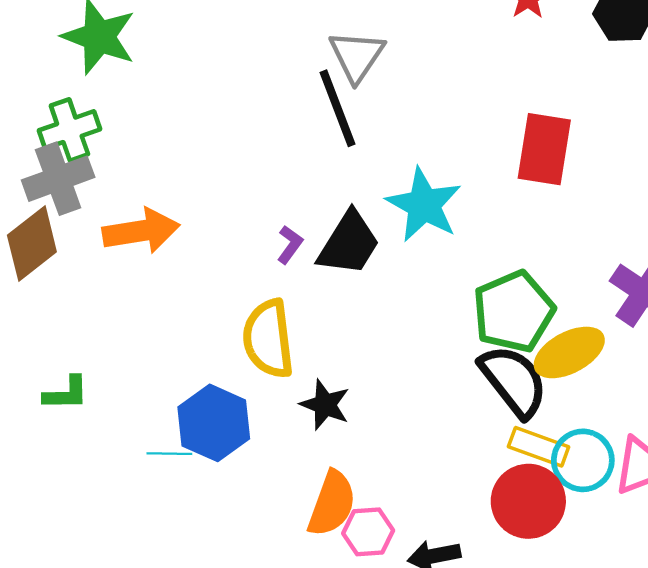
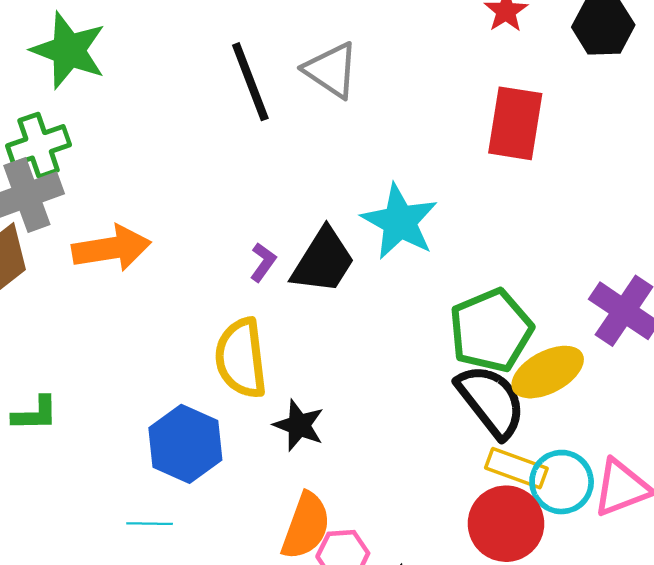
gray triangle: (357, 56) -> (331, 70), turned -30
black line: (337, 108) -> (250, 82), moved
red rectangle: (544, 149) -> (515, 123), moved
cyan line: (169, 454) -> (150, 524), moved

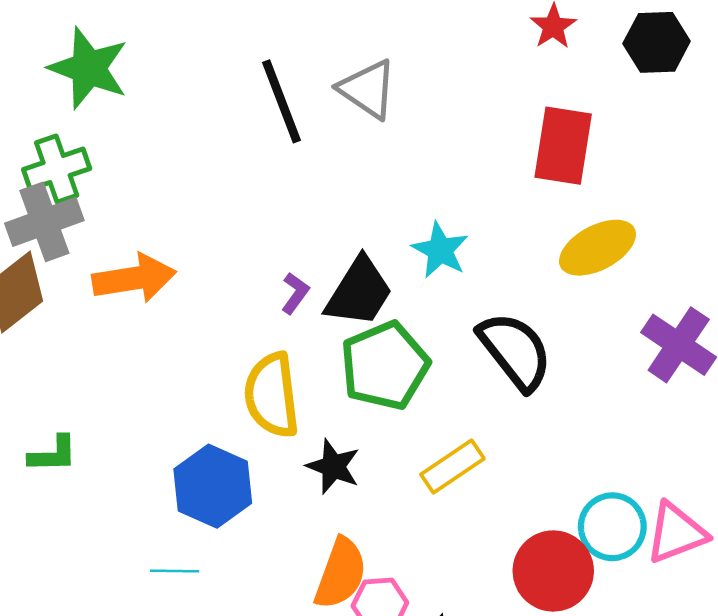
cyan star: (400, 222) -> (440, 250), size x0.7
green pentagon: (491, 330) -> (385, 366), moved
yellow ellipse: (548, 372) -> (598, 248), moved
black semicircle: (491, 401) -> (515, 351), moved
yellow rectangle: (516, 468) -> (452, 466), moved, turned -54

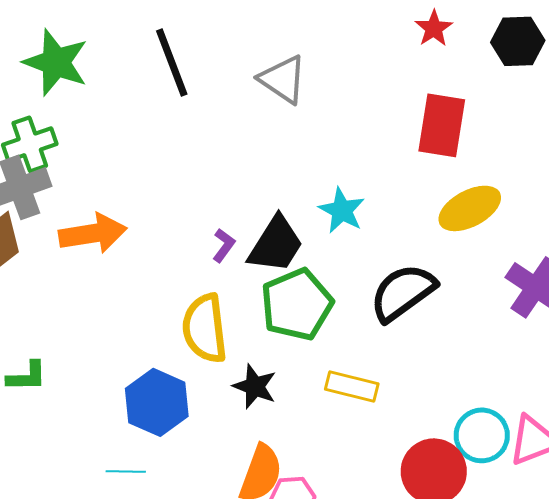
black line: (282, 101) -> (172, 62), moved
black semicircle: (515, 351) -> (403, 292), turned -88
yellow rectangle: (452, 466) -> (352, 386), turned 48

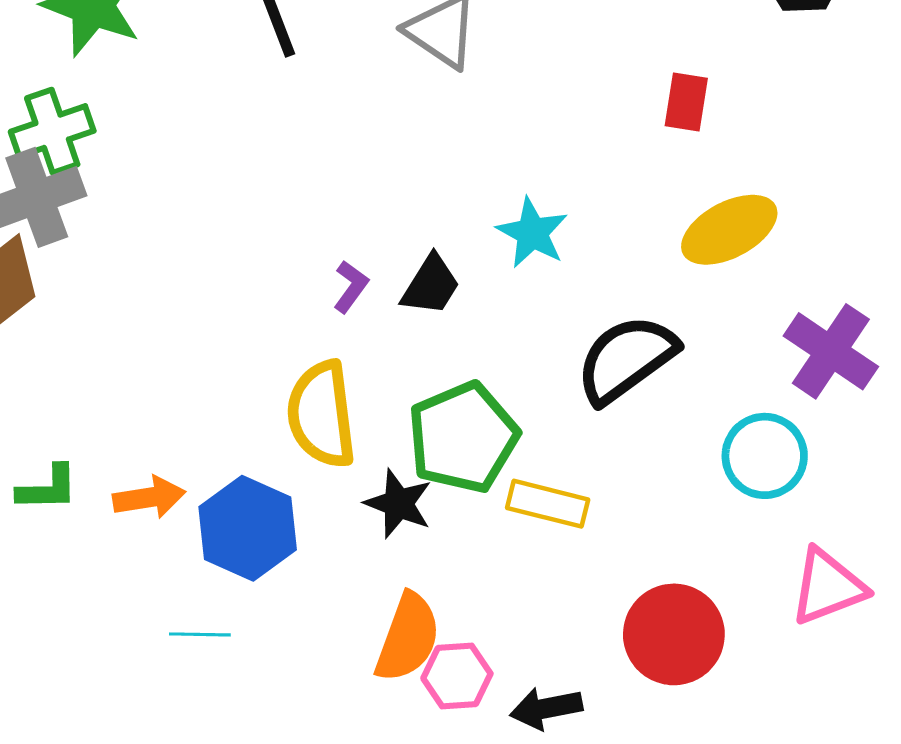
red rectangle: (442, 125) -> (686, 102), size x0.6
orange arrow: (93, 233) -> (149, 497), moved, size x0.7
black trapezoid: (276, 244) -> (431, 285), size x0.7
green pentagon: (297, 304) -> (463, 437), moved
cyan circle: (482, 435) -> (765, 456), moved

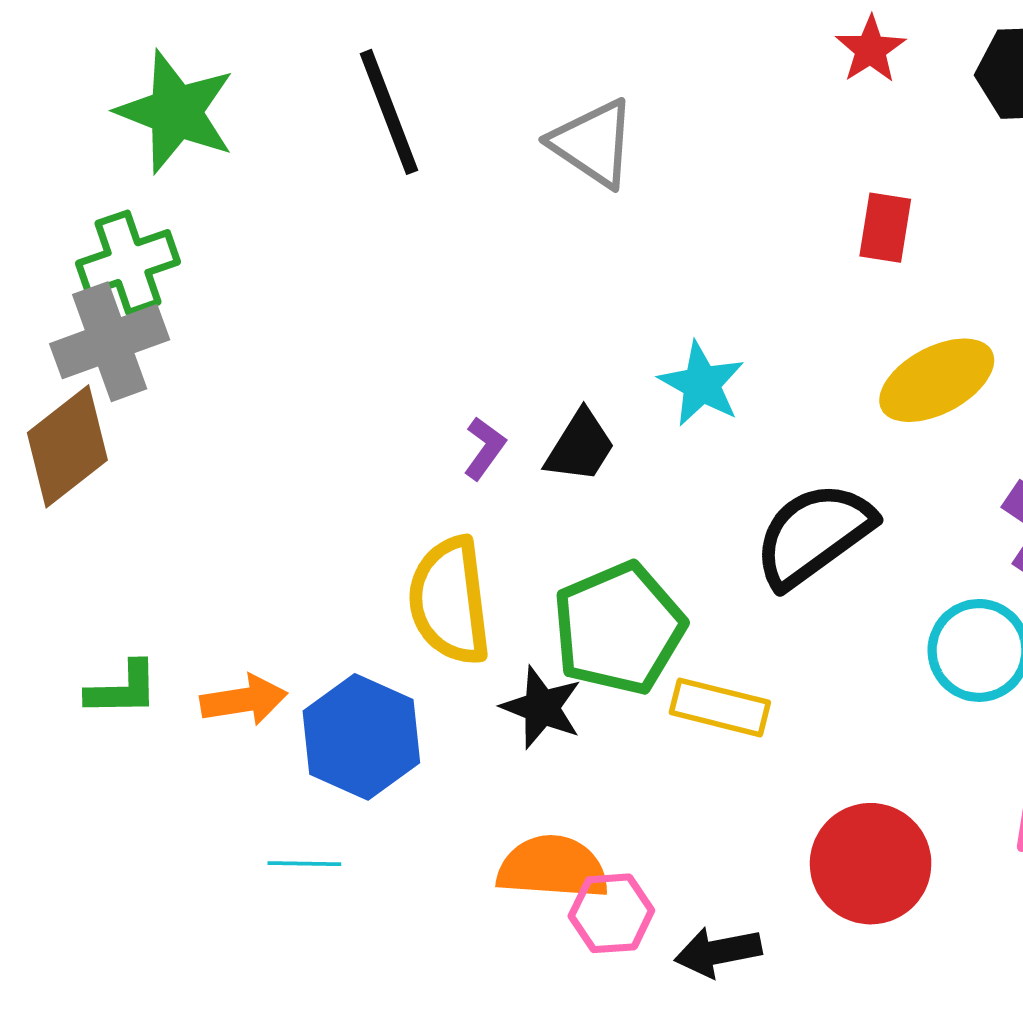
orange semicircle: (408, 638) -> (553, 867), turned -106

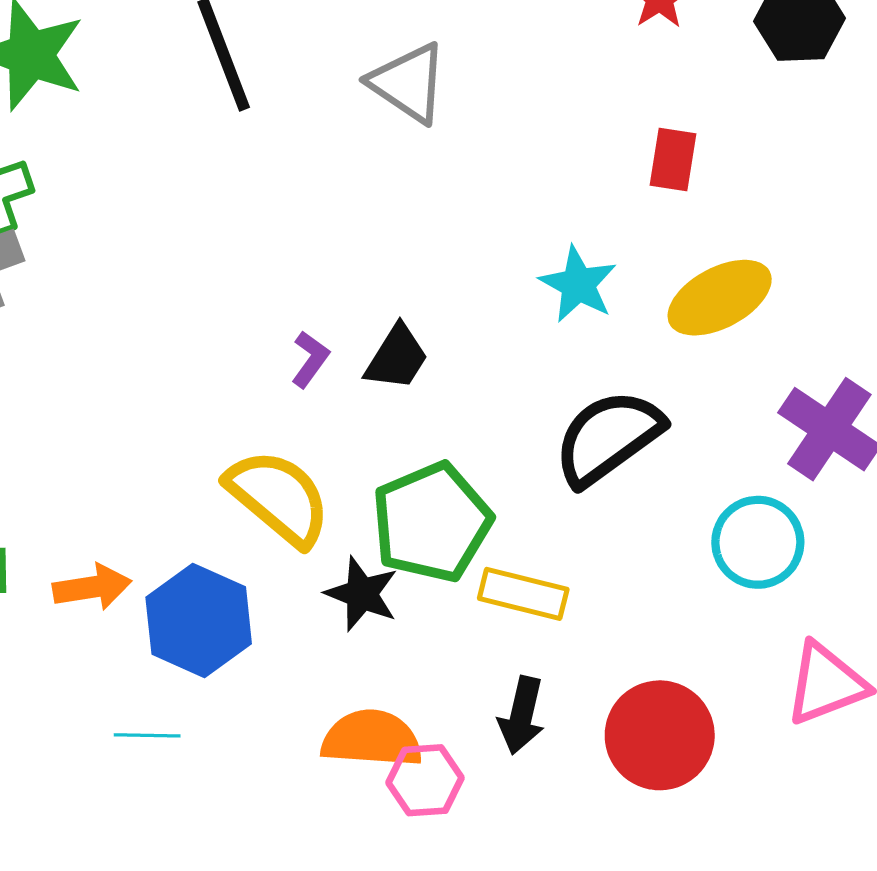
cyan star: (701, 384) -> (578, 284), moved
yellow semicircle: (450, 601) -> (279, 497), turned 137
black arrow: (718, 952) -> (522, 715), moved, turned -66

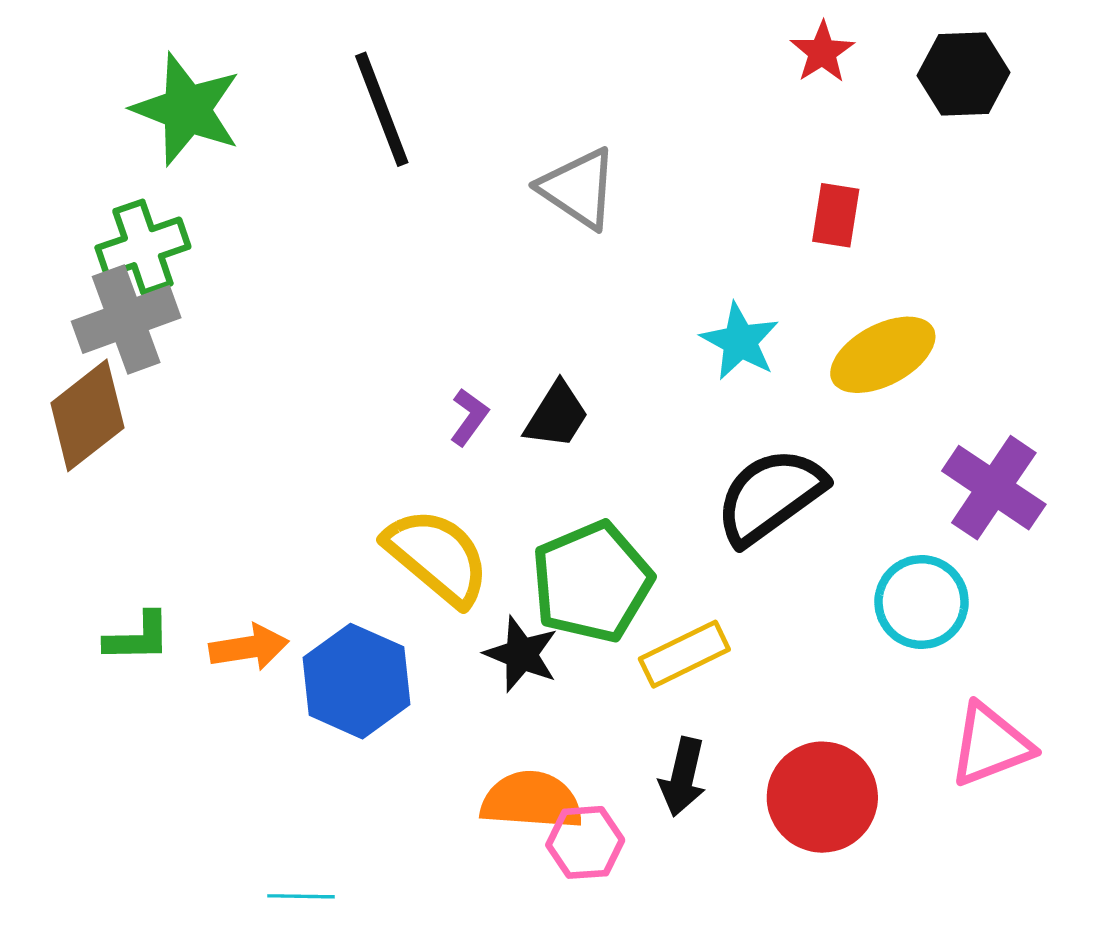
gray triangle: (408, 83) -> (578, 188), moved
yellow rectangle: (523, 594) -> (684, 654), turned -40
cyan line: (147, 735) -> (301, 896), moved

